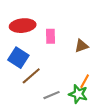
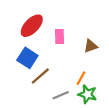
red ellipse: (23, 26) -> (32, 26), turned -40
orange line: (85, 81) -> (81, 78), moved

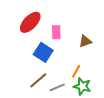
blue square: (27, 58) -> (43, 52), moved
brown line: (40, 76) -> (38, 80), moved

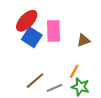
pink rectangle: (56, 32) -> (53, 31), size x1.5
blue square: (43, 52) -> (32, 37), moved

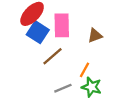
brown line: (35, 81) -> (53, 56), moved

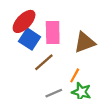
brown triangle: (95, 36) -> (85, 42), size x1.5

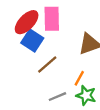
pink rectangle: (53, 32) -> (52, 19), moved

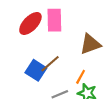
blue square: (32, 40) -> (36, 70), moved

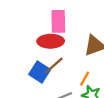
red ellipse: (30, 23) -> (51, 41), moved, turned 45

